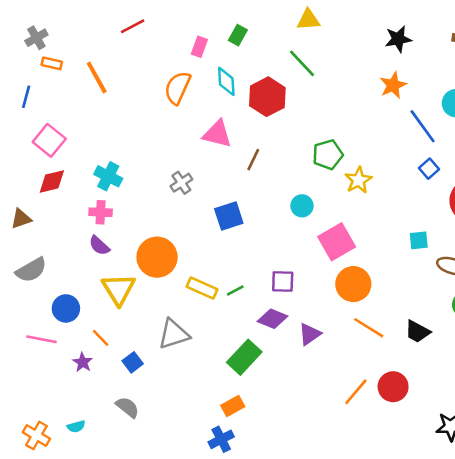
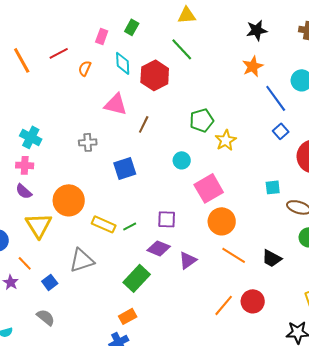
red line: (133, 26) -> (59, 53), moved
orange semicircle: (178, 88) -> (85, 68), size x0.6
gray cross: (181, 183) -> (88, 142), turned 30

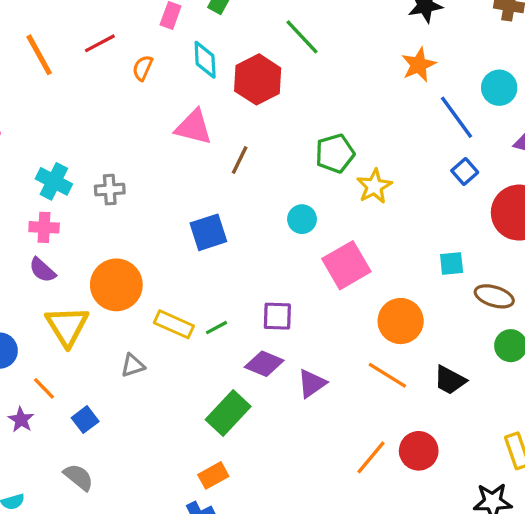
gray cross: (88, 142) -> (110, 190), moved
orange circle: (222, 221) -> (401, 321), moved
gray triangle: (82, 260) -> (133, 365), moved, size x0.6

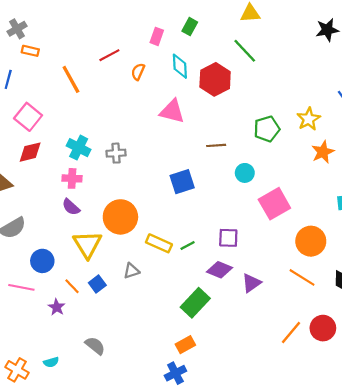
orange line: (39, 55) -> (71, 79), moved
orange star: (419, 65) -> (323, 152), moved
brown line: (240, 160) -> (216, 145), moved, turned 60
yellow star: (374, 186) -> (309, 119), moved
blue square: (85, 420) -> (97, 284), moved

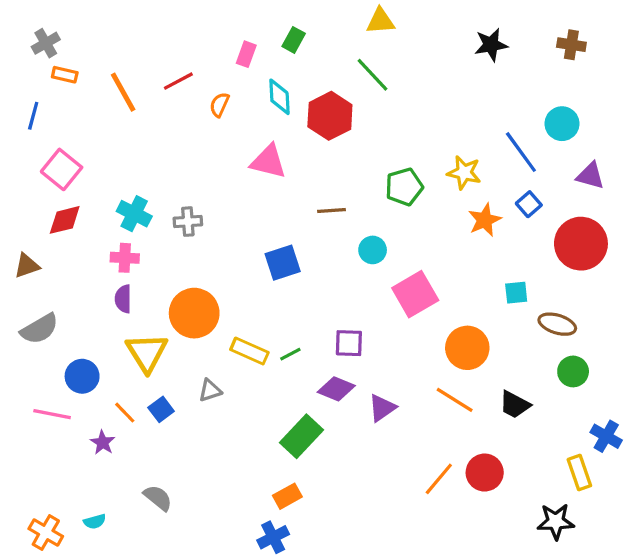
orange line: (71, 79) -> (123, 92), moved
yellow star: (309, 119) -> (464, 173), turned -30
purple semicircle: (71, 207) -> (123, 299), turned 48

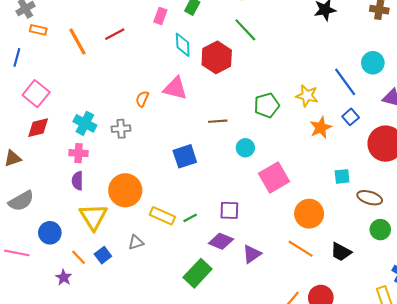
orange semicircle: (219, 105) -> (142, 99), moved
pink line: (52, 414) -> (17, 253), moved

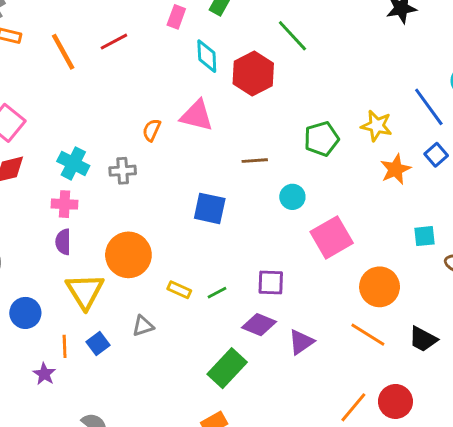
blue square: (185, 156) -> (210, 208), turned 30
yellow rectangle: (162, 216) -> (179, 290), size x0.7
orange line: (79, 257) -> (65, 346), turned 42

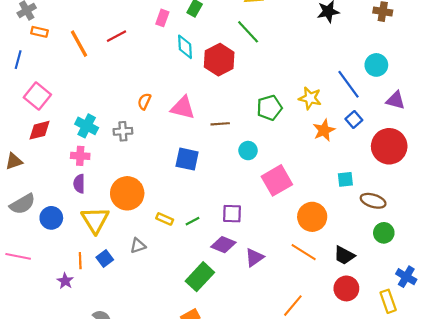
pink triangle: (197, 116) -> (183, 108), moved
blue circle: (25, 313) -> (51, 218), moved
red circle: (395, 401) -> (346, 288), moved

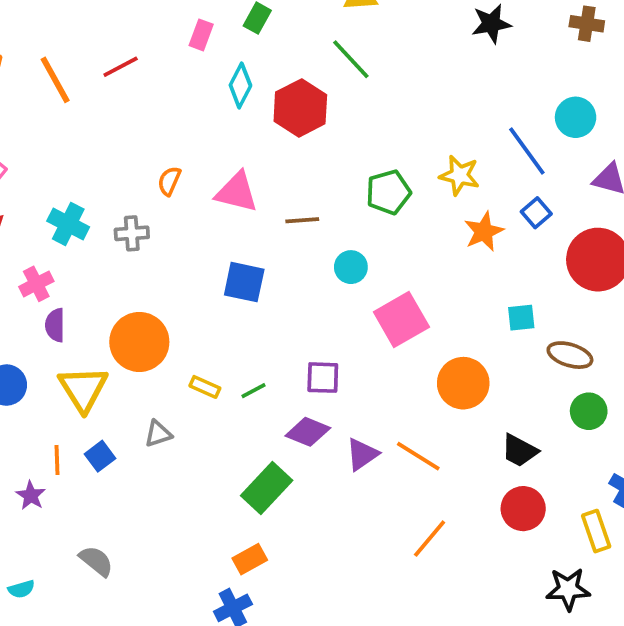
cyan diamond: (185, 47) -> (240, 85), turned 30
pink cross: (80, 156) -> (36, 284), moved, turned -30
orange line: (304, 252) -> (418, 456), moved

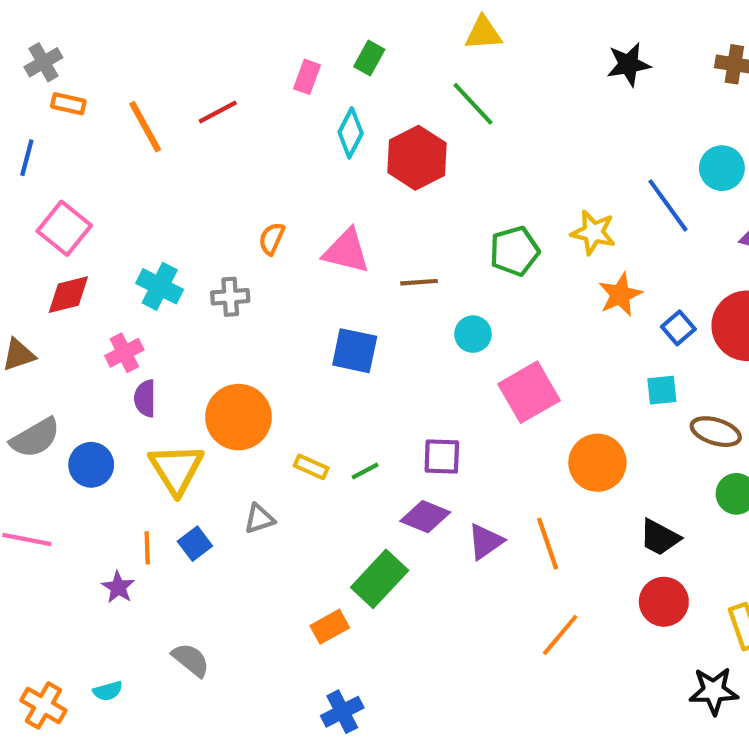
blue square: (536, 213) -> (678, 328), moved
orange line: (418, 456) -> (548, 544), turned 39
orange rectangle: (250, 559) -> (330, 627), moved

